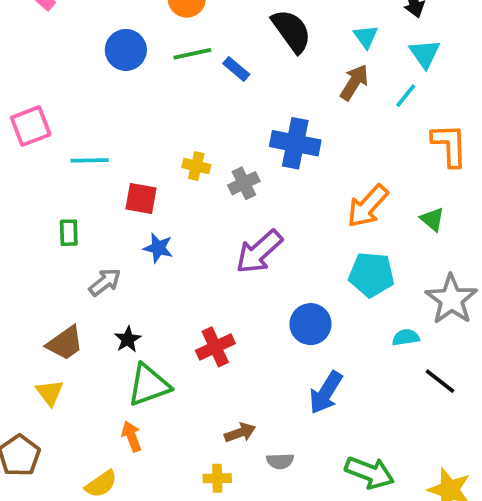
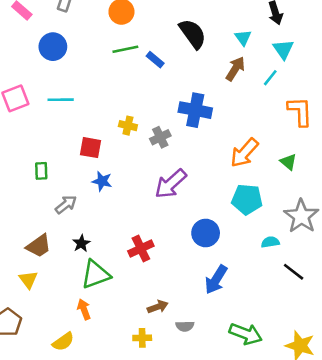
blue circle: (126, 50) -> (53, 47), moved
cyan line: (90, 160) -> (61, 100), moved

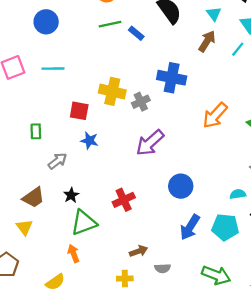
yellow cross: (128, 126) -> (112, 91), size x1.6
cyan pentagon: (247, 199) -> (225, 227), moved

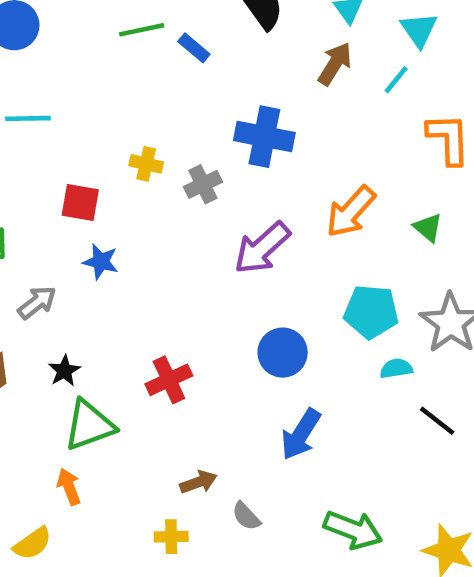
yellow cross: (112, 91) -> (146, 164), size x0.6
purple arrow: (150, 143) -> (262, 248), moved
cyan pentagon: (225, 227) -> (371, 312), moved
gray semicircle: (162, 268) -> (246, 516), turned 49

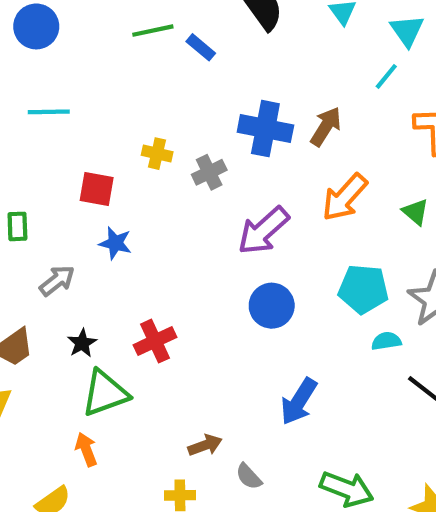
brown arrow: (335, 64) -> (326, 126), moved
blue circle: (283, 353) -> (272, 306), moved
red cross: (169, 380) -> (155, 341), moved

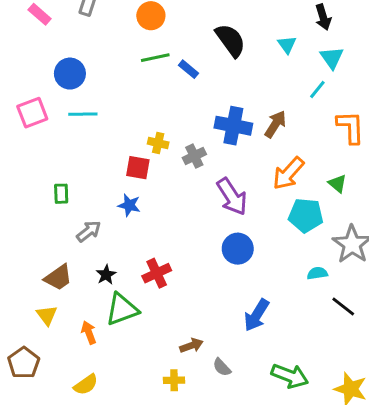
blue circle: (36, 26) -> (70, 74), moved
red square: (97, 189) -> (138, 168), moved
purple arrow: (263, 231) -> (232, 197), turned -81
cyan pentagon: (363, 289) -> (306, 215), moved
orange arrow: (86, 449) -> (89, 333), moved

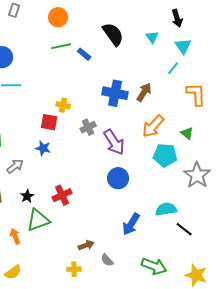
gray cross: (194, 156) -> (88, 127), moved
cyan semicircle: (317, 273) -> (166, 209), moved, size x1.5
black line: (343, 306) -> (184, 229), moved

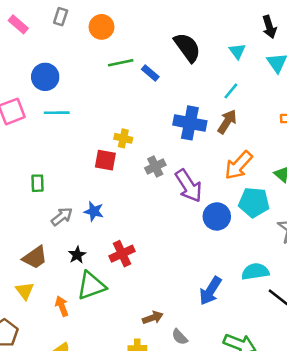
orange circle: (58, 17) -> (102, 27), moved
cyan line: (173, 68) -> (231, 91), moved
blue star: (43, 148) -> (94, 211), moved
blue circle: (118, 178) -> (217, 216), moved

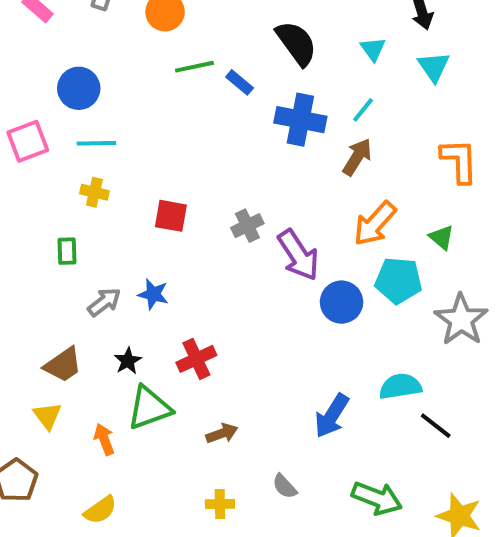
blue cross: (190, 123) -> (300, 120), moved
yellow cross: (123, 138) -> (94, 192), moved
brown arrow: (153, 318) -> (222, 433), moved

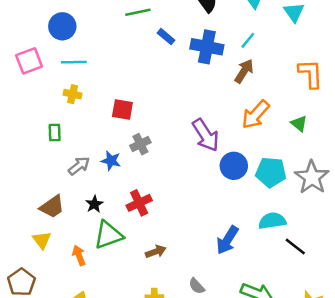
blue rectangle: (240, 82) -> (166, 37), moved
gray cross: (247, 226) -> (140, 144), moved
cyan pentagon: (398, 280) -> (271, 172), moved

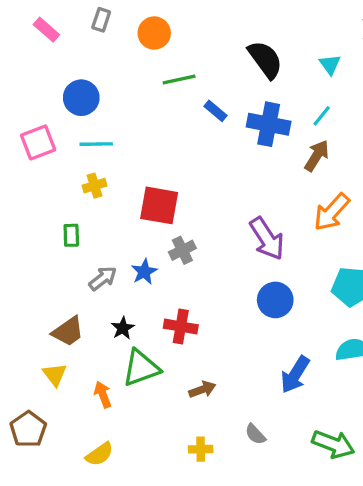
yellow cross: (73, 94) -> (95, 186), turned -30
red square: (122, 109) -> (159, 205), size x1.4
blue star: (111, 161) -> (144, 272), turned 30
blue circle: (234, 166) -> (275, 300), moved
red cross: (139, 203) -> (181, 326), turned 35

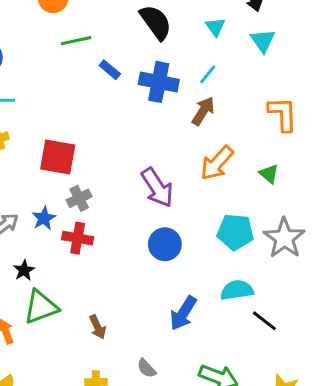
red cross: (181, 326) -> (78, 238), moved
brown arrow: (202, 389) -> (98, 327), turned 85

